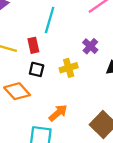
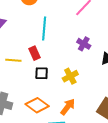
yellow cross: (69, 68) -> (70, 76), moved
orange diamond: (17, 91) -> (37, 105), moved

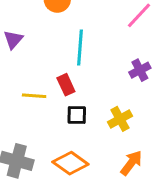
purple cross: (84, 44) -> (140, 70), turned 32
orange arrow: (68, 107) -> (131, 163), moved

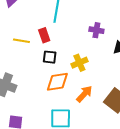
purple cross: (140, 70) -> (96, 30), turned 32
orange diamond: (70, 163) -> (57, 82), moved, turned -50

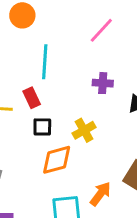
orange arrow: (84, 94) -> (100, 194), moved

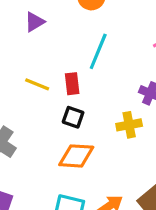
yellow cross: (84, 130) -> (129, 125), moved

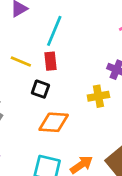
cyan line: (98, 51) -> (54, 31), moved
black square: (73, 117) -> (40, 89), moved

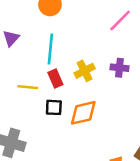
yellow cross: (98, 96) -> (85, 71), moved
orange diamond: (54, 122) -> (83, 113), moved

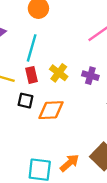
yellow cross: (85, 71) -> (59, 73), turned -36

